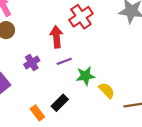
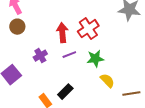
red cross: (81, 17) -> (88, 29), moved
green star: (85, 76) -> (95, 59), moved

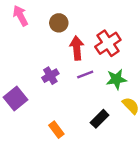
brown circle: (17, 27) -> (59, 23), moved
black rectangle: (65, 92) -> (100, 119), moved

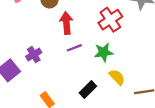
red cross: (108, 43) -> (110, 20), moved
purple cross: (50, 76) -> (34, 55), moved

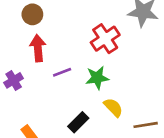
red arrow: (66, 23) -> (38, 48), moved

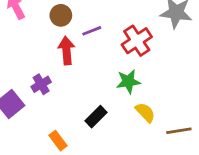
purple line: (62, 72) -> (92, 31), moved
black rectangle: (78, 122) -> (96, 117), moved

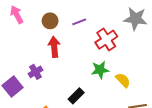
purple line: (92, 31) -> (79, 22), moved
yellow semicircle: (145, 112) -> (123, 80), moved

